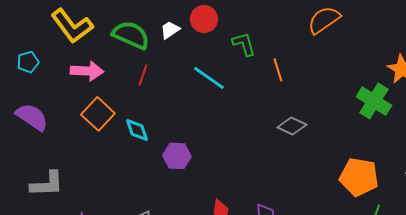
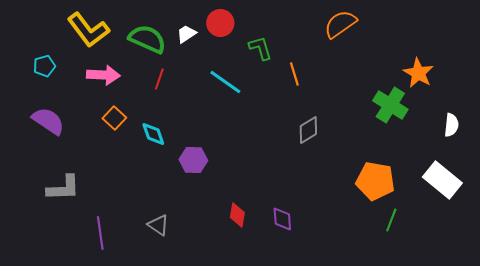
orange square: (98, 114) -> (114, 118), size x0.7
gray diamond: (292, 126) -> (308, 130), turned -56

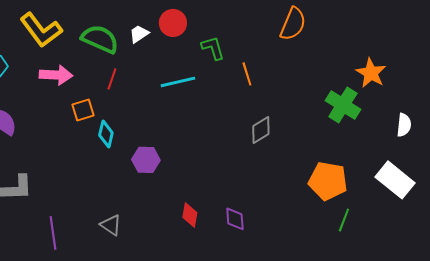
orange semicircle: (340, 24) -> (293, 24), turned 148
cyan line: (225, 82) -> (178, 82), turned -48
orange square: (114, 118) -> (83, 110), moved, turned 30
cyan diamond: (153, 134) -> (106, 134), turned 32

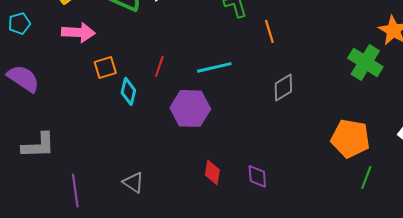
red line: (112, 79) -> (159, 66), moved
cyan line: (178, 82) -> (214, 67), moved
purple hexagon: (146, 160) -> (190, 108), moved, size x1.4

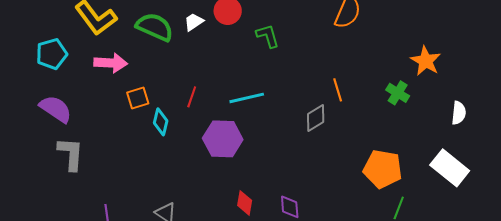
cyan pentagon: (19, 23) -> (52, 54), size x1.4
orange line: (269, 31) -> (338, 90), moved
green cross: (365, 62) -> (398, 93), size x0.7
gray L-shape: (38, 145) -> (71, 154), moved, turned -84

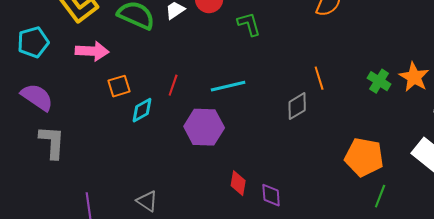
orange star: (426, 61) -> (414, 77), moved
cyan diamond: (161, 122) -> (142, 110), turned 48
red diamond: (245, 203) -> (238, 183), moved

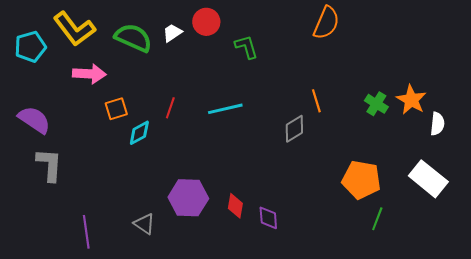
cyan pentagon: (33, 42) -> (30, 47), moved
purple hexagon: (204, 127) -> (188, 198), moved

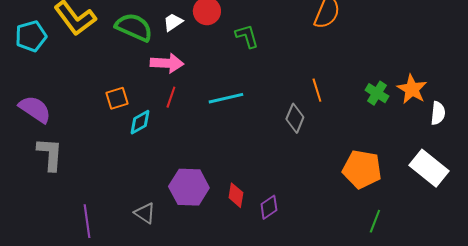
pink arrow: (89, 74) -> (167, 63), moved
gray diamond: (294, 129) -> (295, 118), turned -36
purple diamond: (268, 218) -> (269, 207), turned 60
green line: (377, 219) -> (375, 221), moved

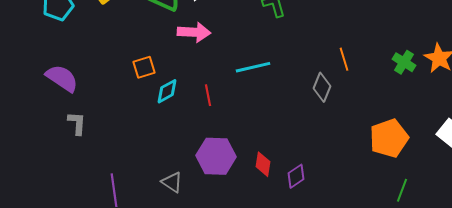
red line: (171, 97) -> (208, 95), moved, turned -30
gray L-shape: (50, 154) -> (77, 123), size x0.7
orange pentagon: (362, 169) -> (389, 138), turned -30

